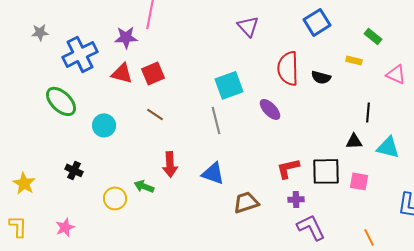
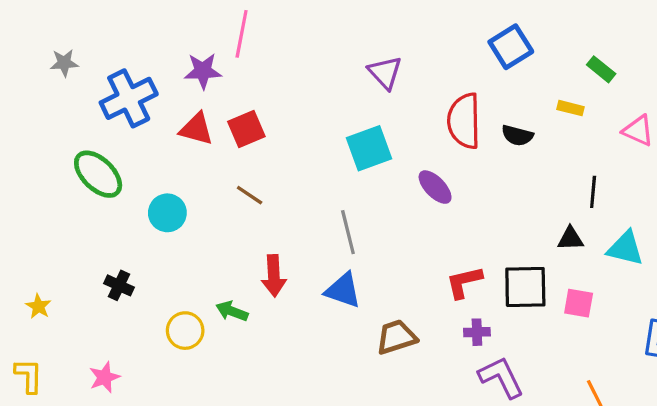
purple triangle: (248, 26) -> (385, 73), moved
gray line: (216, 120) -> (348, 232), moved
yellow star: (24, 183) -> (38, 306), size x0.7

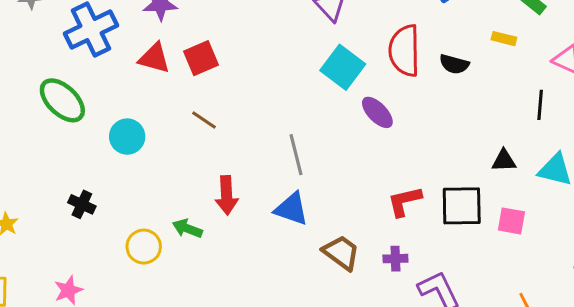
cyan square: (369, 148) -> (343, 67), moved, turned -33
black line: (593, 192) -> (540, 105), moved
purple cross: (477, 332) -> (395, 259), moved
brown trapezoid: (396, 337) -> (341, 253), turned 54

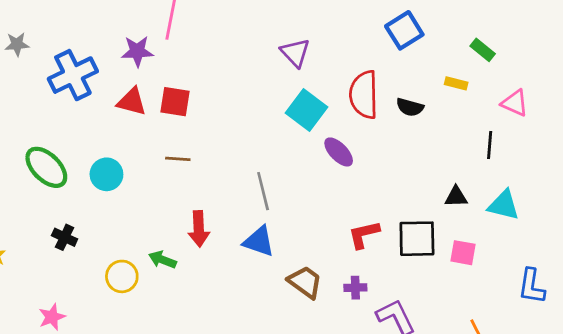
red square: (201, 58) -> (175, 102), turned 32
green ellipse: (62, 100) -> (46, 167), moved
brown line: (204, 120) -> (178, 159), turned -30

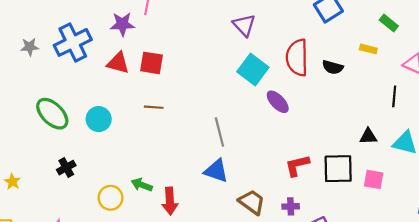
gray star: (17, 44) -> (30, 47), moved
red arrow: (199, 229) -> (170, 201), moved
black cross: (65, 237) -> (66, 168), turned 36

